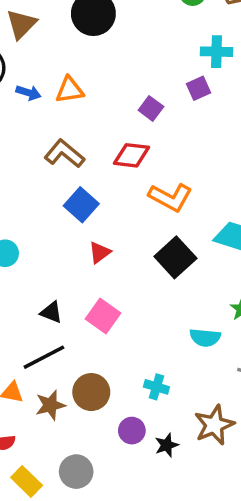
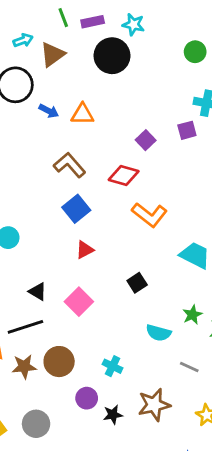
black square: (175, 257) -> (137, 283), moved, size x0.6

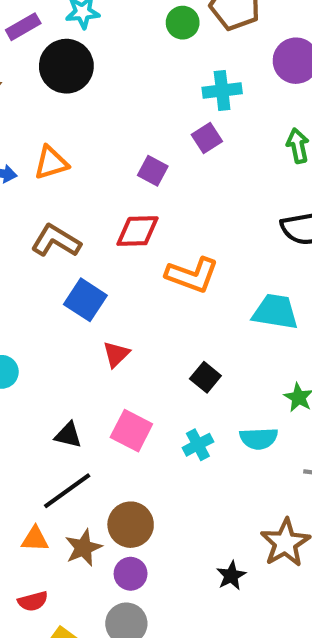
cyan cross: (112, 366) -> (198, 445), moved, turned -36
purple circle: (87, 398) -> (131, 574), moved

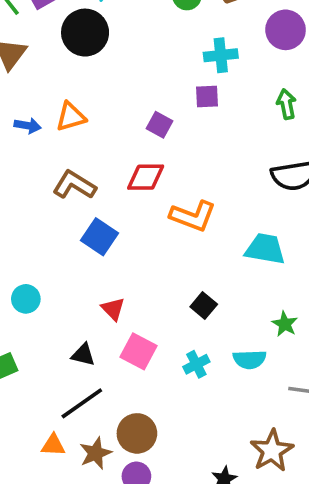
purple square: (207, 138) -> (207, 97), turned 30
red triangle: (116, 354) -> (113, 309), moved, turned -30

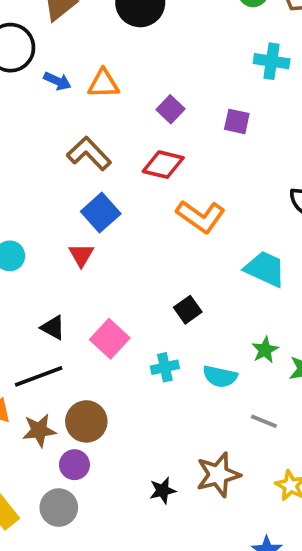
purple square: (207, 97) -> (237, 121), moved
purple square: (159, 125) -> (170, 109), moved
red triangle: (113, 309) -> (81, 255), moved

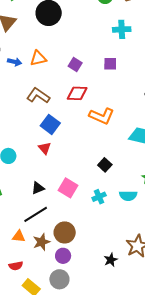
black triangle: (53, 328) -> (38, 188), turned -40

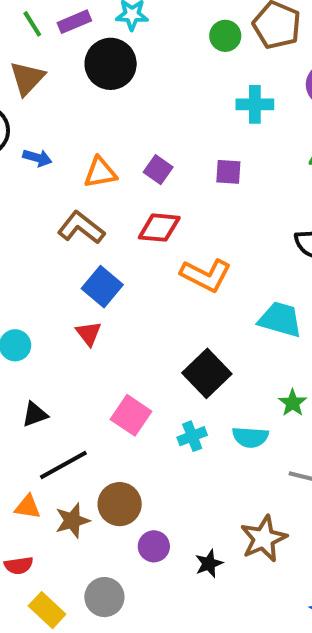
orange triangle: (38, 58) -> (100, 173), moved
black square: (105, 165) -> (207, 373), size x1.6
black triangle: (38, 188) -> (35, 414), moved
purple circle: (63, 256) -> (154, 546), moved

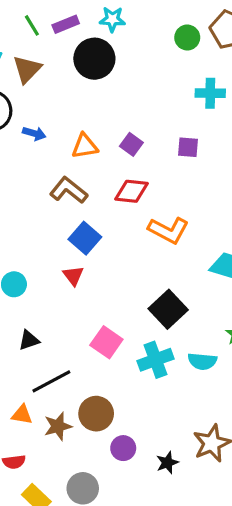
cyan cross: (192, 436) -> (155, 360), size x1.5

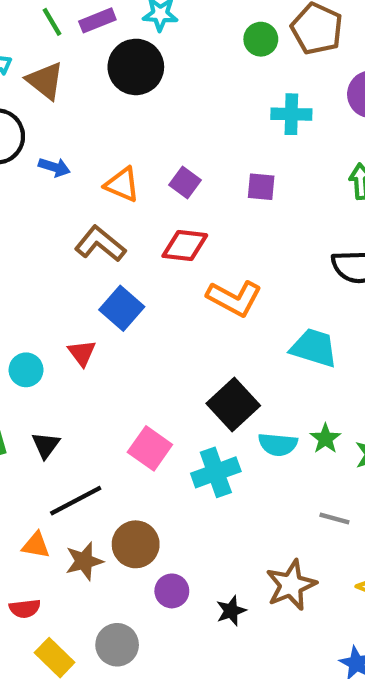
brown triangle: (27, 69) -> (45, 81), turned -36
orange triangle: (85, 146) -> (122, 185), turned 32
red triangle: (73, 276) -> (82, 353), moved
black triangle: (29, 340) -> (46, 445), turned -35
cyan semicircle: (202, 361) -> (278, 444), moved

